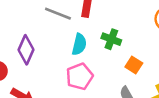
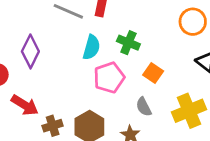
pink pentagon: (80, 77) -> (109, 78), moved

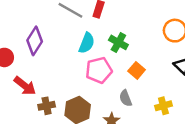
yellow cross: (189, 111) -> (163, 106), size x0.6

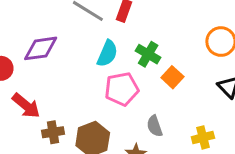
purple diamond: (35, 41) -> (41, 48), turned 48
orange square: (137, 70) -> (172, 77), moved

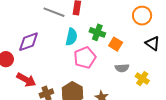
gray semicircle: (155, 126) -> (122, 68), moved, turned -64
yellow cross: (203, 137) -> (142, 79), turned -32

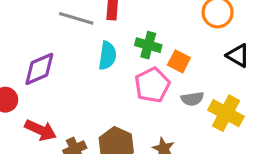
pink pentagon: (85, 58) -> (152, 85), moved
yellow cross: (142, 79) -> (226, 113), size x1.5

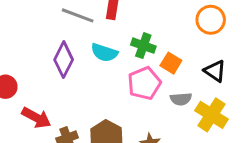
black triangle: (238, 55) -> (215, 71), moved
cyan semicircle: (107, 56) -> (104, 53), turned 96
purple diamond: (39, 69) -> (64, 60), moved, turned -44

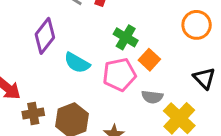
cyan semicircle: (104, 53) -> (77, 63), moved
black triangle: (215, 71) -> (204, 78), moved

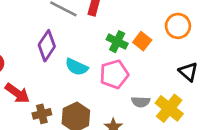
orange square: (149, 60) -> (142, 41), moved
gray semicircle: (152, 97) -> (141, 102), moved

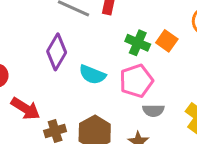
gray semicircle: (141, 102) -> (153, 110), moved

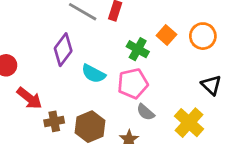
orange square: (167, 41) -> (166, 35), moved
gray semicircle: (153, 110) -> (146, 112), turned 36

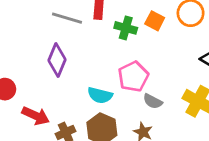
green cross: (138, 49) -> (126, 28), moved
cyan semicircle: (93, 74) -> (100, 95), moved

